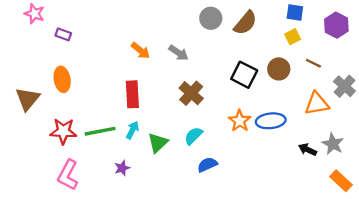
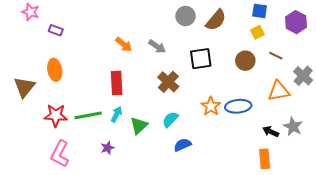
black square: (244, 75) -> (201, 59), moved, turned -35
orange rectangle: (341, 181) -> (265, 159), moved, turned 42

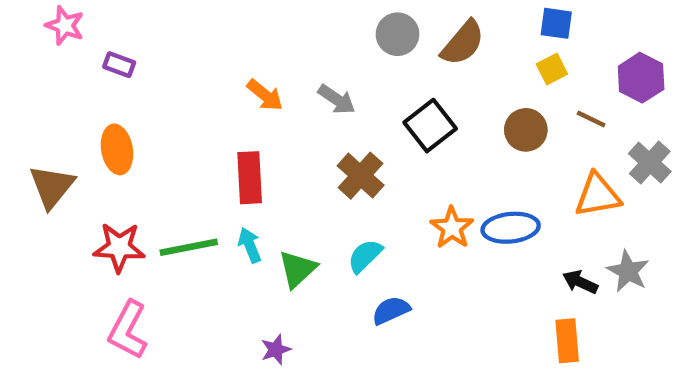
purple hexagon: (296, 22) -> (641, 78), moved
black square: (201, 59) -> (430, 126), turned -30
cyan arrow: (117, 114) -> (250, 245), turned -49
purple star: (107, 148) -> (276, 350), moved

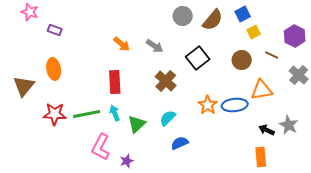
blue square: (556, 23) -> (243, 14), moved, turned -35
orange triangle: (598, 195) -> (262, 90), moved
pink L-shape: (128, 330) -> (101, 147), moved

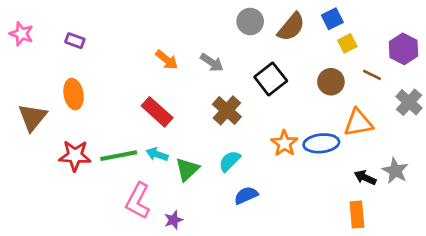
pink star: (30, 12) -> (22, 34), moved
red rectangle: (115, 82) -> (157, 112), turned -45
cyan arrow: (115, 113) -> (157, 154), turned -49

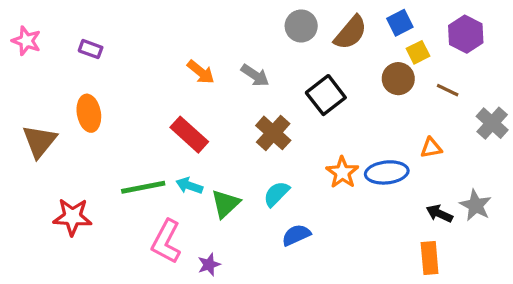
purple hexagon: (403, 49) -> (466, 34), moved
brown circle: (331, 82) -> (398, 79), moved
orange triangle: (358, 123) -> (431, 148), size x0.6
red star: (75, 156) -> (72, 217), moved

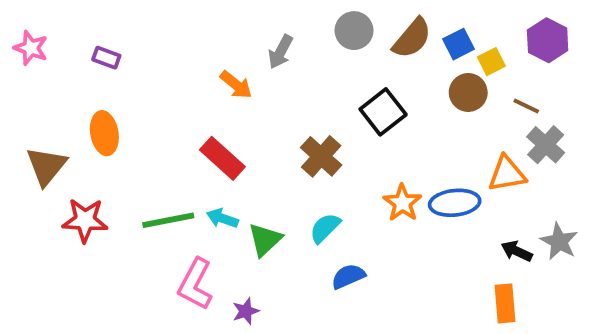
blue square: (400, 23) -> (459, 44), moved
gray arrow: (255, 75) -> (280, 52), moved, turned 84
gray cross: (492, 123) -> (546, 145), moved
orange triangle: (431, 148) -> (507, 174), size x1.5
red star: (72, 217) -> (85, 220), moved

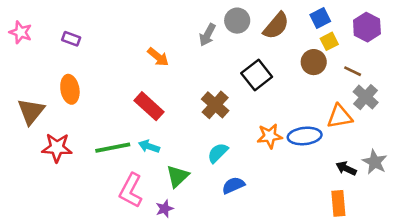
blue square: (459, 44) -> (320, 18), moved
gray arrow: (280, 52) -> (207, 35), moved
orange star: (402, 203) -> (270, 136), turned 30
green triangle: (265, 240) -> (178, 176), moved

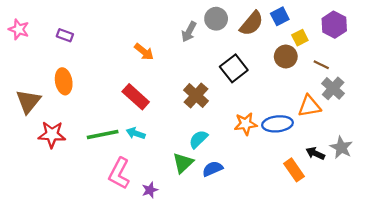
blue square: (320, 18) -> (280, 16), moved
green triangle: (178, 176) -> (183, 163), moved
orange rectangle: (338, 203) -> (294, 170), moved, turned -30

